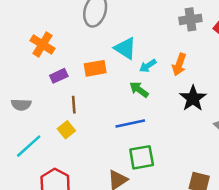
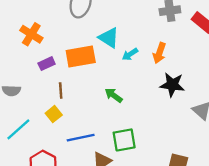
orange rectangle: (95, 68) -> (81, 57), size x1.4
green arrow: (139, 90) -> (114, 95), moved
black star: (193, 98) -> (172, 85), turned -30
blue line: (130, 123) -> (81, 138), moved

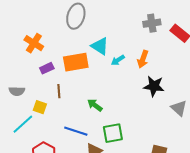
green arrow: (114, 95) -> (95, 105), moved
yellow square: (54, 114) -> (40, 107), moved, turned -32
blue line: (81, 138) -> (76, 131), turned 30

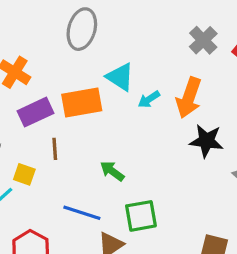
gray cross: (152, 23) -> (203, 40), turned -36
orange arrow: (143, 59) -> (189, 98), size x1.4
purple rectangle: (47, 68) -> (36, 112), size x1.5

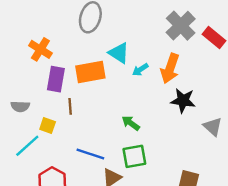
gray cross: (203, 40) -> (181, 26), size x1.4
purple rectangle: (36, 112) -> (56, 79), turned -55
green arrow: (112, 171) -> (131, 123), moved

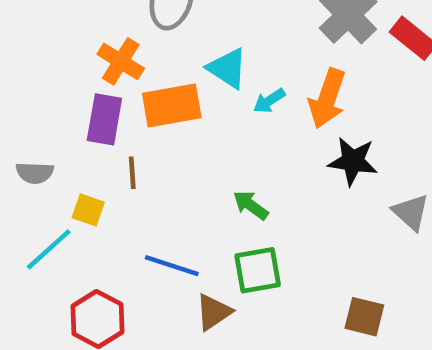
orange cross: (40, 49) -> (121, 61), moved

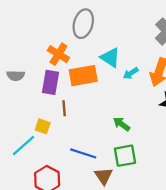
gray semicircle: (35, 173) -> (16, 76), moved
brown triangle: (214, 312) -> (104, 176), turned -30

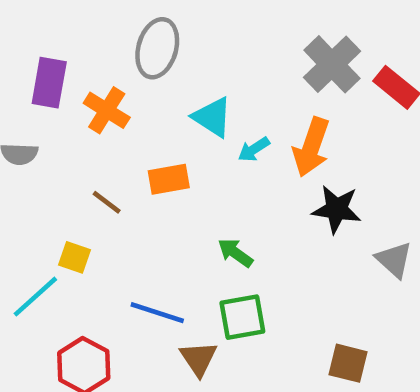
orange rectangle: (83, 76) -> (169, 179), moved, size x0.7
purple rectangle: (51, 82) -> (49, 83), moved
brown line: (64, 108) -> (107, 202), moved, turned -49

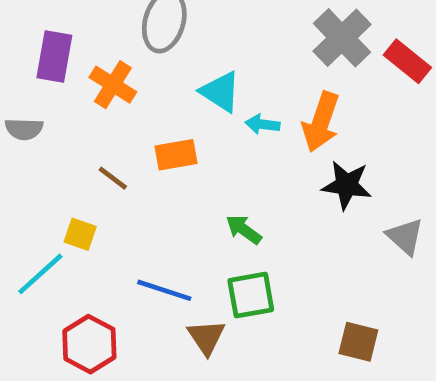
cyan arrow: (254, 149) -> (262, 124), turned 40

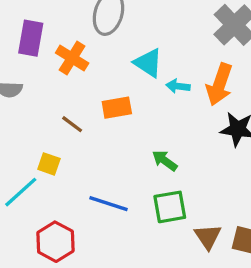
brown triangle: (206, 337) -> (208, 237), moved

